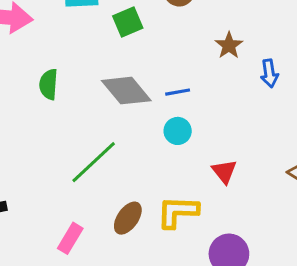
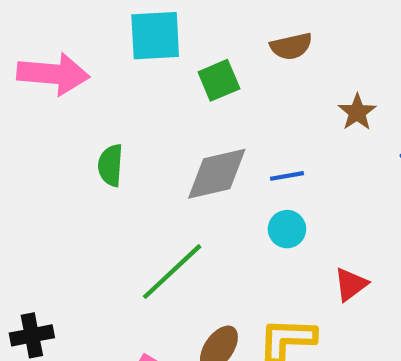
gray diamond: (126, 91) -> (217, 174), turned -63
red triangle: (224, 171) -> (351, 284), turned 32

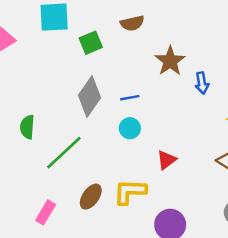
brown star: (357, 112) -> (170, 61), size x1.4
green semicircle: (111, 165) -> (27, 127), moved
gray diamond: (217, 174) -> (90, 96), turned -42

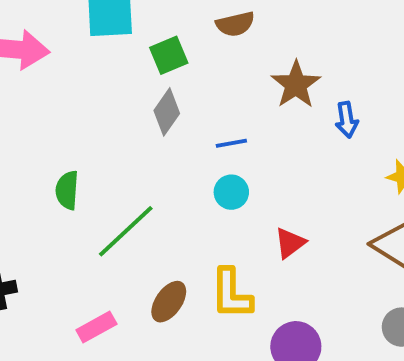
gray diamond: (90, 96) -> (167, 112), moved, size x0.7
yellow L-shape: (130, 192) -> (231, 294), turned -92
pink rectangle: (46, 212) -> (96, 327), turned 30

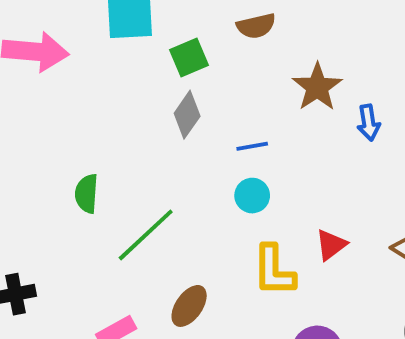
red triangle: (290, 243) -> (331, 245), moved
yellow L-shape: (231, 294) -> (274, 270), moved

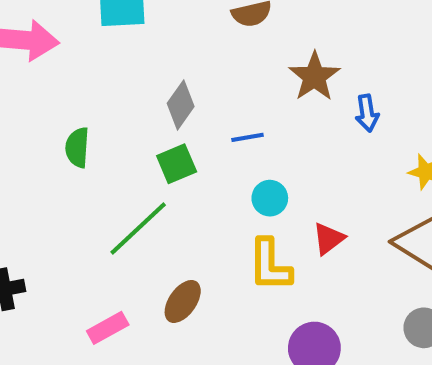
green square: (189, 58) -> (177, 164), moved
green semicircle: (87, 194) -> (77, 147), moved
cyan circle: (252, 196) -> (270, 198), moved

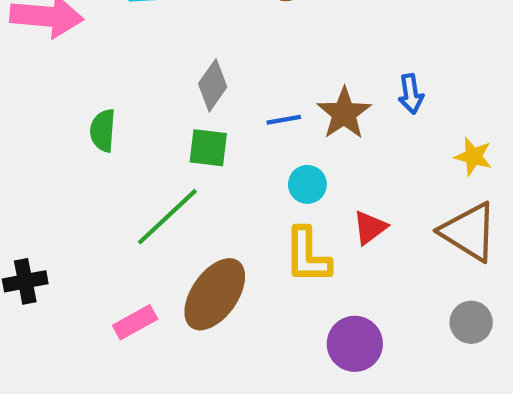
brown star: (314, 77) -> (344, 113), moved
green square: (177, 164) -> (208, 148), turned 30
brown ellipse: (183, 301) -> (215, 294), size x1.6

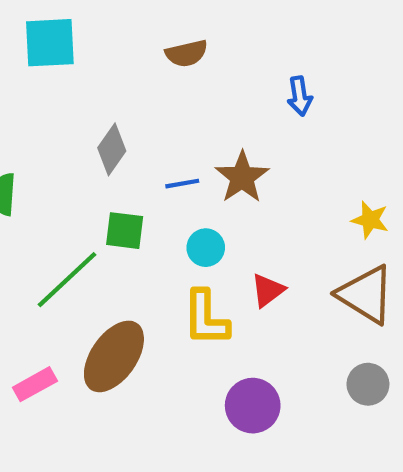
blue arrow: (411, 94) -> (300, 96), moved
green square: (208, 148) -> (125, 231), moved

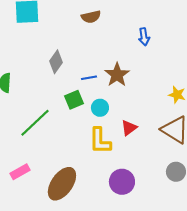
green square: (125, 231) -> (74, 100), moved, turned -30
brown ellipse: (114, 356) -> (62, 184), moved

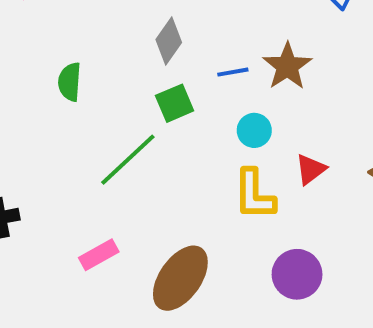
green square: (74, 100) -> (175, 103), moved

